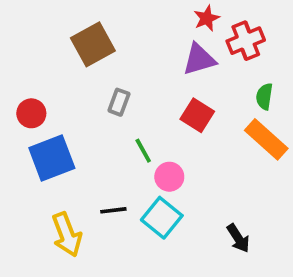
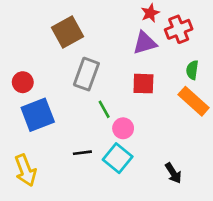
gray rectangle: (119, 102) -> (86, 74), size x1.6
red square: (197, 115) -> (143, 84), turned -30
yellow arrow: (67, 235) -> (25, 170), moved

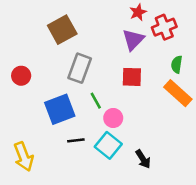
purple triangle: (145, 43) -> (133, 40), turned -30
blue square: (38, 115) -> (60, 109), moved
black arrow: (173, 173) -> (143, 159), moved

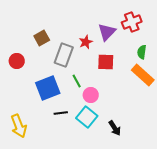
red star: (138, 12) -> (86, 42), moved
brown square: (62, 30) -> (42, 38), moved, size x0.7

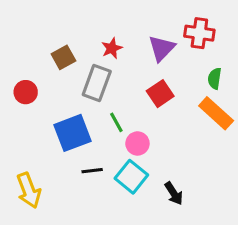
red cross: (132, 22) -> (199, 33), turned 30
red star: (86, 42) -> (112, 48), moved
red square: (106, 62) -> (160, 94), turned -36

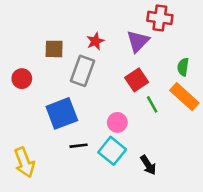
red cross: (199, 33) -> (160, 18), moved
brown square: (63, 57) -> (54, 49), turned 30
green line: (116, 122) -> (152, 104), moved

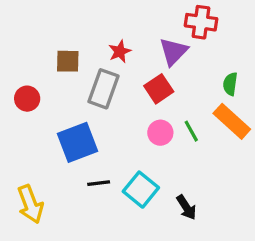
red square: (137, 80) -> (159, 89), moved
pink circle: (117, 122) -> (160, 133), moved

